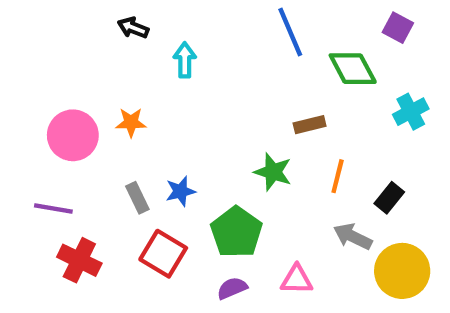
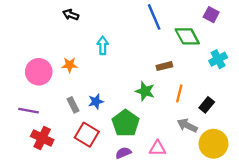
cyan arrow: (185, 60) -> (103, 45), moved

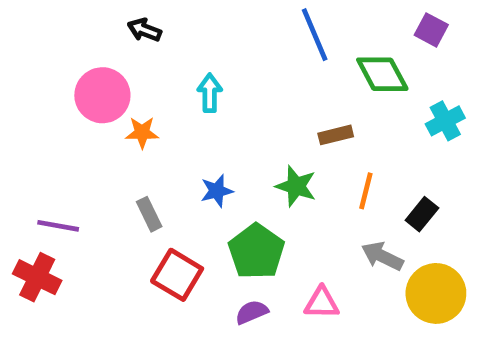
pink circle: (39, 72) -> (102, 95), moved
blue star: (96, 101) -> (217, 191), moved
red cross: (42, 138) -> (37, 277), moved

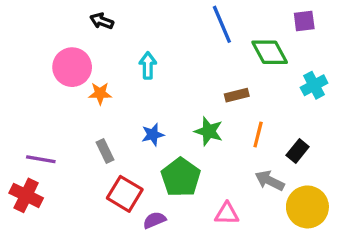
purple square: (431, 30) -> (304, 21), turned -35
purple semicircle: (252, 312) -> (154, 220), moved

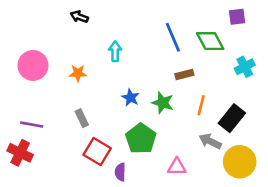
blue line: (222, 24) -> (173, 37), moved
pink circle: (72, 67) -> (33, 65), moved
blue star: (153, 135) -> (131, 98), moved, turned -30
black rectangle: (298, 151) -> (232, 118), size x1.5
purple semicircle: (154, 220) -> (120, 172), turned -66

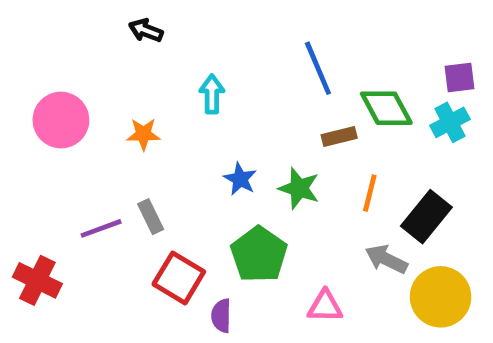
purple square: (237, 17) -> (459, 78), moved
green diamond: (210, 41) -> (386, 108), moved
purple line: (32, 125) -> (101, 228), moved, turned -30

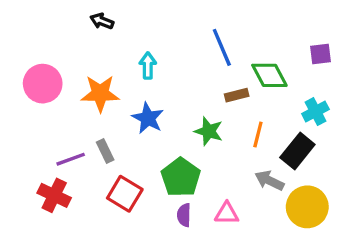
cyan cross: (450, 122) -> (315, 112), moved
orange star: (143, 134) -> (100, 93), size x1.6
blue star: (240, 179) -> (148, 118), moved, size x1.4
red cross: (37, 280) -> (54, 195), moved
purple semicircle: (221, 316) -> (184, 215), moved

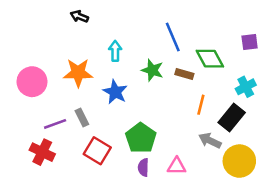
pink circle: (43, 84) -> (32, 82), moved
brown rectangle: (237, 95) -> (184, 74), turned 30
green star: (209, 131) -> (152, 70), moved

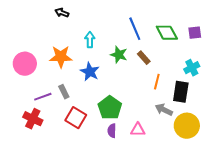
green diamond: (210, 59) -> (167, 33), moved
brown rectangle: (184, 74) -> (144, 58), turned 32
black rectangle: (232, 118) -> (181, 92), turned -30

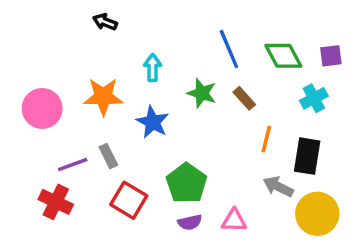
cyan cross: (192, 68) -> (314, 98), moved
purple semicircle: (112, 131) -> (190, 222), turned -104

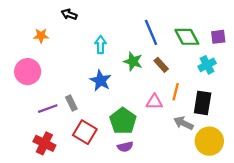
orange star: (103, 97) -> (41, 36), moved, size x0.6
red cross: (56, 202) -> (44, 143), moved
pink triangle: (234, 221) -> (154, 102), moved

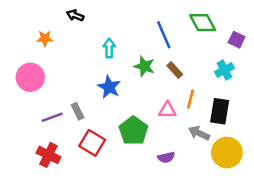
green diamond: (187, 37) -> (203, 23), moved
purple square: (218, 37) -> (237, 40), turned 32
purple semicircle: (125, 147) -> (166, 157), moved

